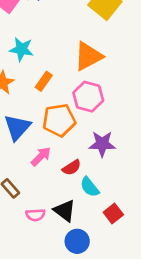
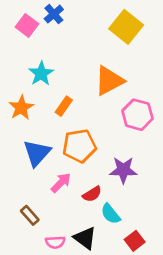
cyan star: (21, 49) -> (41, 74), turned 30
pink hexagon: (88, 97) -> (137, 115), moved

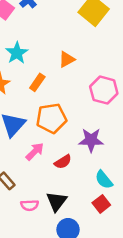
orange triangle: (109, 81) -> (67, 59), moved, size x0.6
cyan semicircle: (111, 214) -> (104, 180), moved
black triangle: (85, 238) -> (56, 201), turned 30

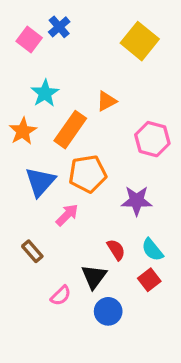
orange rectangle: (37, 82) -> (70, 130), size x1.6
red semicircle: (63, 162) -> (116, 250), moved, turned -90
pink semicircle: (30, 205) -> (61, 296), moved, turned -42

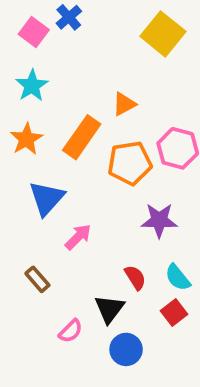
cyan star: (45, 93) -> (32, 86), moved
orange pentagon: (88, 174) -> (130, 163), moved

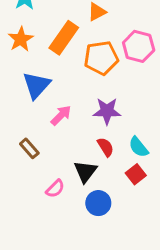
purple star: (159, 220) -> (107, 111), moved

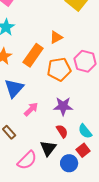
pink semicircle: (55, 189) -> (27, 160), size x1.5
blue circle: (98, 203) -> (69, 163), moved

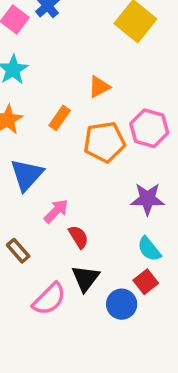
orange rectangle: (33, 55) -> (60, 118), size x0.6
purple star: (63, 106) -> (147, 199), moved
red semicircle: (62, 131) -> (78, 237), moved

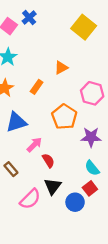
orange pentagon: (104, 142) -> (64, 117), moved, turned -30
blue triangle: (27, 175) -> (16, 122), turned 30

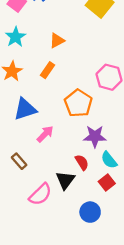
orange triangle: (61, 68) -> (57, 41), moved
purple star: (91, 137) -> (95, 136), moved
red semicircle: (48, 161) -> (82, 162), moved
blue circle: (75, 202) -> (90, 212), moved

